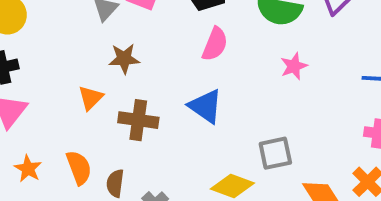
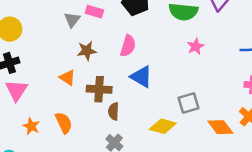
pink semicircle: (215, 44) -> (128, 46), moved
orange triangle: (91, 98) -> (67, 78), turned -36
brown semicircle: (115, 183) -> (114, 111), moved

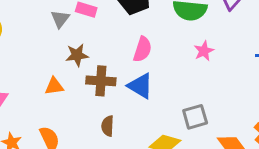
pink semicircle: (128, 46) -> (143, 49), moved
orange triangle: (67, 78) -> (54, 86), turned -42
brown cross: (99, 89) -> (101, 81), moved

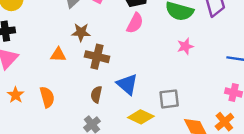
pink semicircle: (143, 49) -> (135, 23), moved
blue triangle: (140, 86) -> (127, 84), moved

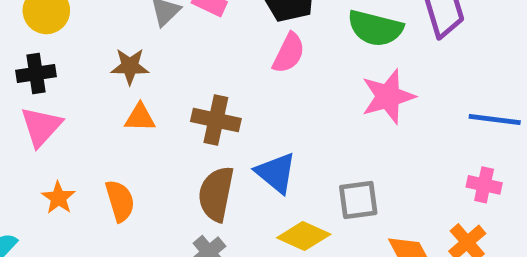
brown star: (81, 32) -> (130, 66), moved
pink star: (185, 46) -> (388, 97), size x1.6
brown semicircle: (96, 94) -> (216, 194), size x1.6

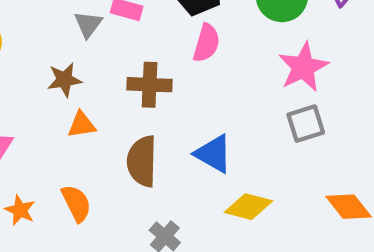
brown cross: (216, 120) -> (150, 85), moved
brown semicircle: (216, 194) -> (142, 161), moved
gray square: (358, 200) -> (306, 124), moved

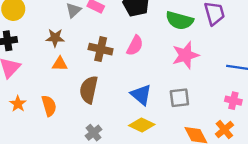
pink semicircle: (206, 43) -> (135, 46), moved
gray square: (306, 124) -> (179, 98), moved
blue triangle: (213, 154) -> (141, 95), moved

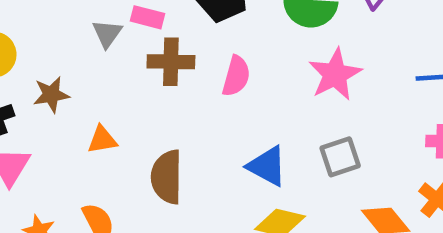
brown star: (55, 38) -> (51, 95), moved
brown cross: (101, 49) -> (171, 62), moved

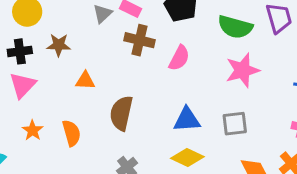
blue triangle: (267, 166) -> (187, 120), turned -44

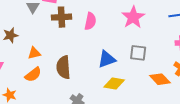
gray square: (235, 124) -> (138, 53), turned 30
orange semicircle: (71, 133) -> (33, 75), moved, turned 84

